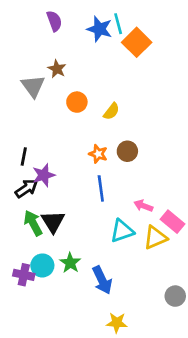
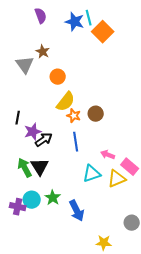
yellow semicircle: (111, 111) -> (66, 102), moved, size x1.5
black arrow: (26, 188) -> (44, 140), moved
yellow star: (117, 323) -> (104, 243), moved

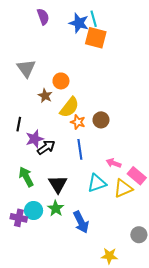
orange square: (103, 32) -> (96, 38), moved, turned -30
brown star: (43, 52) -> (45, 96), moved
black triangle: (40, 167) -> (58, 184), moved

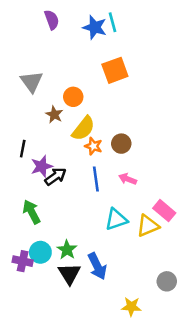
orange square: (96, 38) -> (115, 70), moved, turned -35
pink arrow: (114, 163) -> (128, 179), moved
black triangle: (58, 184) -> (69, 274), moved

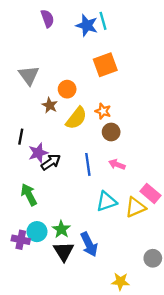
orange star: (93, 146) -> (103, 111), moved

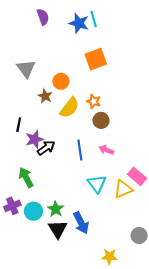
cyan triangle: (106, 201) -> (97, 184), turned -48
purple cross: (21, 240) -> (12, 206), moved, turned -35

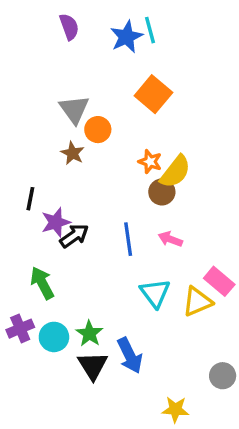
blue star: (79, 23) -> (126, 37), turned 30
orange square: (96, 59) -> (153, 94), turned -30
gray triangle: (26, 69) -> (74, 109), moved
yellow semicircle: (69, 108) -> (175, 172), moved

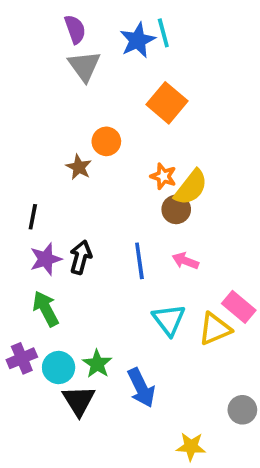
gray triangle: (74, 109) -> (84, 66), moved
purple star: (56, 222) -> (46, 259), moved
black arrow: (74, 236) -> (81, 257), turned -40
black triangle: (93, 366) -> (79, 401), moved

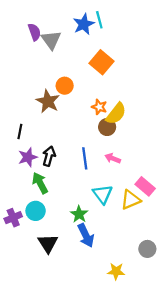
purple semicircle: (75, 29) -> (34, 32), moved
brown star: (79, 167) -> (48, 101), size x1.5
green arrow: (46, 309) -> (40, 183), moved
green star: (97, 364) -> (79, 214), moved
cyan circle: (59, 368) -> (36, 211), moved

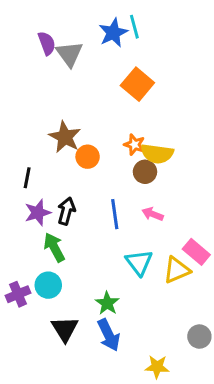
orange circle: (65, 86) -> (88, 157), moved
yellow semicircle: (116, 114) -> (157, 154), turned 60
green star: (79, 214) -> (107, 303), moved
blue arrow: (86, 236) -> (109, 335), moved

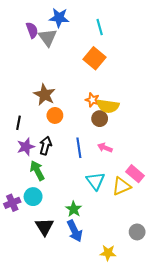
cyan line: (134, 27) -> (100, 27), moved
blue star: (113, 33) -> (59, 18), moved, turned 30
orange circle: (88, 157) -> (55, 115), moved

